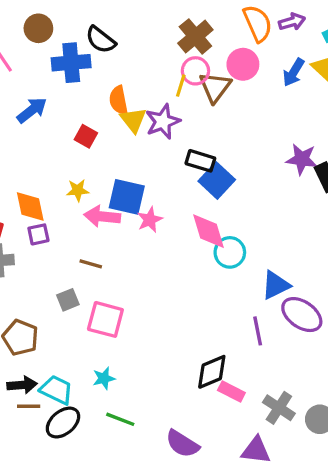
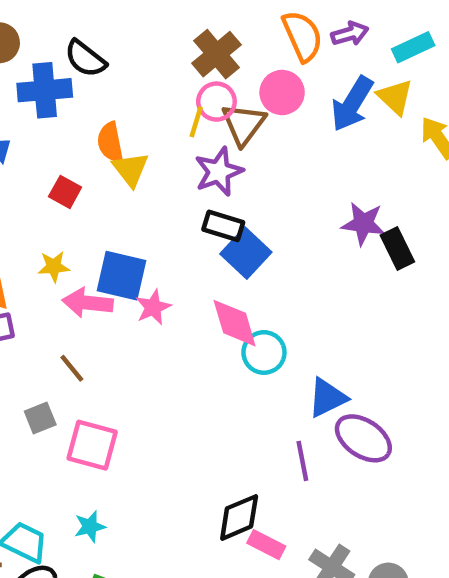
blue arrow: (294, 72) -> (352, 104), size x1.4
purple star: (163, 122) -> (219, 172), moved
brown line: (91, 264) -> (72, 368), turned 35

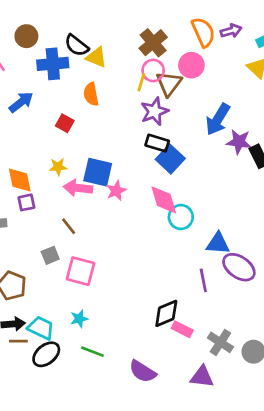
blue arrow: (352, 104) -> (218, 119), moved
yellow triangle: (131, 169) -> (96, 57), moved, turned -30
blue triangle: (327, 398) -> (218, 243), turned 30

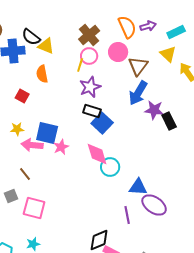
brown triangle: (169, 84) -> (138, 66), moved

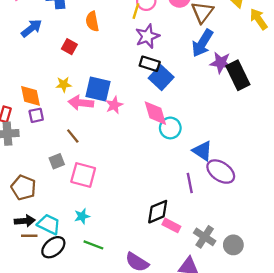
black rectangle: (169, 121) -> (238, 75), size x1.4
blue triangle: (138, 187) -> (202, 151), turned 30

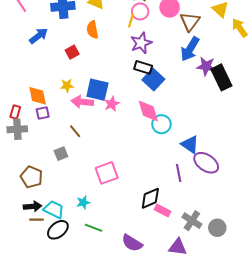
red square: (69, 47) -> (72, 52), turned 32
pink square: (83, 175) -> (107, 173), moved, turned -35

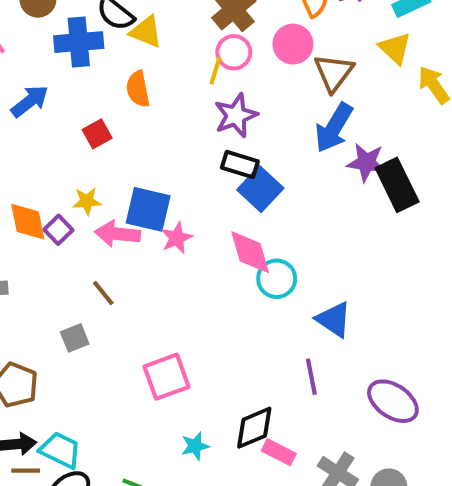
purple square: (43, 113) -> (58, 230), moved, turned -32
purple ellipse: (206, 163) -> (393, 401), moved
cyan star: (83, 202) -> (195, 446), moved

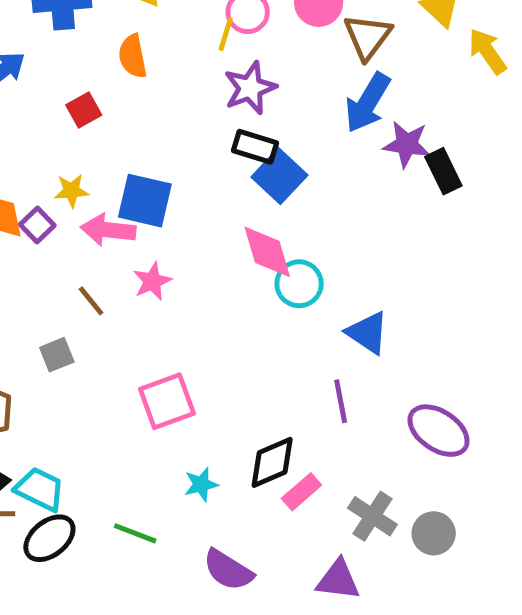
black rectangle: (397, 185) -> (443, 171), size x0.7
pink star: (177, 238) -> (152, 281), moved
pink rectangle: (279, 452) -> (301, 492), turned -68

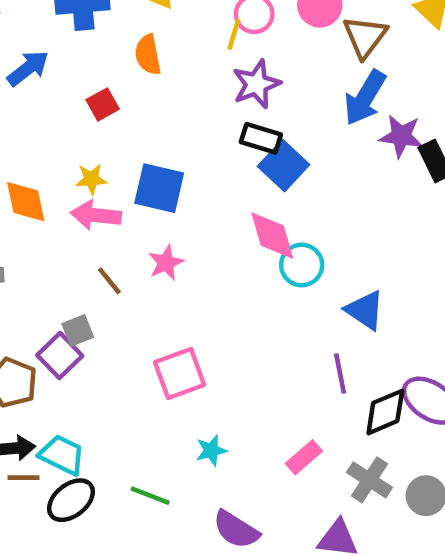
purple square: (37, 225) -> (60, 355), moved, size x1.4
pink arrow: (108, 230) -> (96, 215), moved
black diamond: (272, 462) -> (385, 412), moved

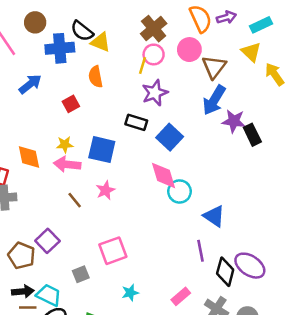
black rectangle: (261, 138) -> (136, 122), moved
gray square: (78, 331) -> (81, 274), moved
black diamond: (385, 412) -> (225, 272), turned -52

